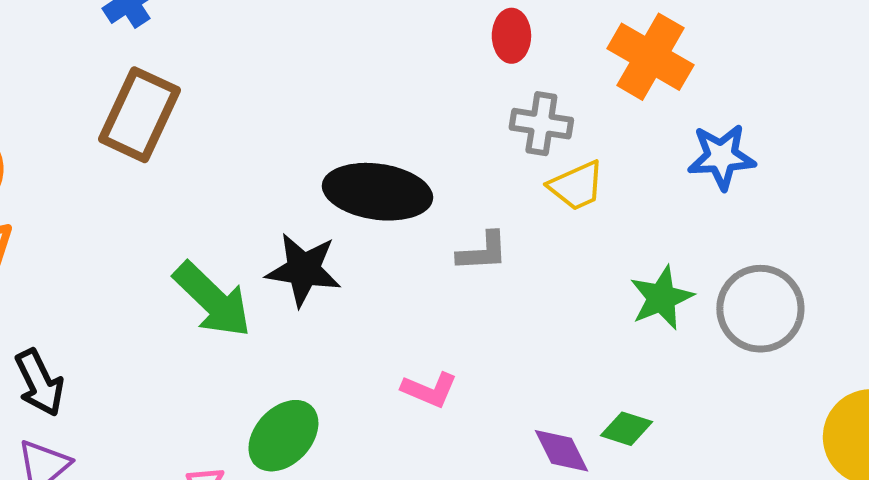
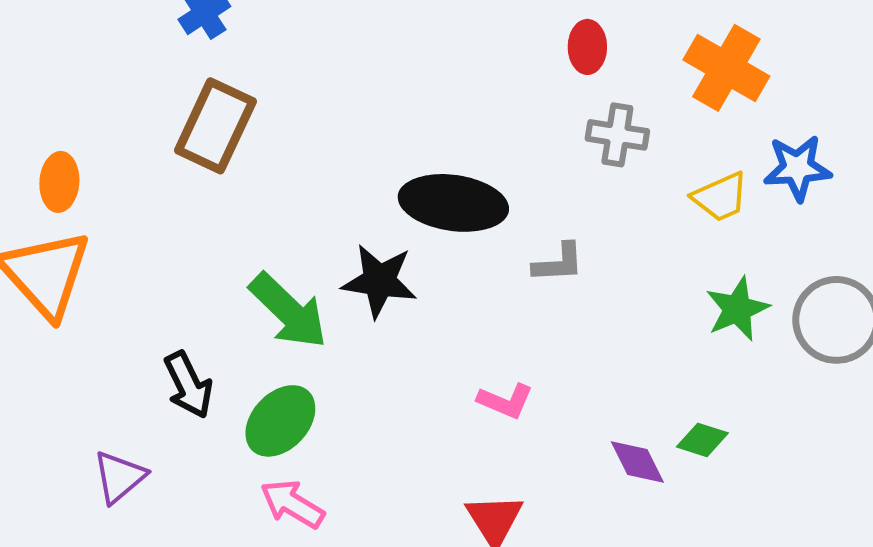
yellow trapezoid: (576, 186) -> (720, 197), moved
black arrow: (39, 383) -> (188, 385), moved
green ellipse: (283, 436) -> (280, 421), moved

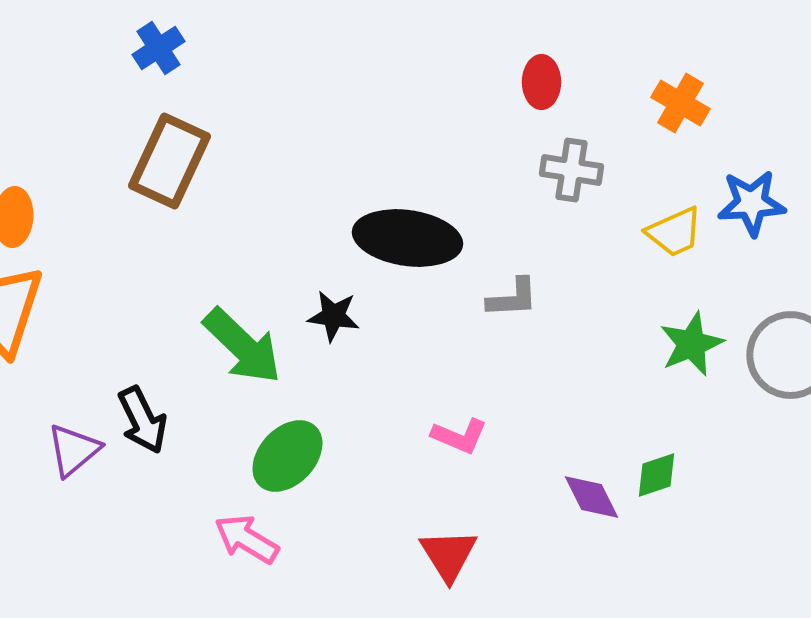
orange cross: (726, 68) -> (680, 103), size x0.7
black star: (379, 281) -> (333, 316), size x0.7
green ellipse: (280, 421) -> (287, 456), moved
green diamond: (702, 440) -> (656, 475), turned -36
purple triangle: (119, 477) -> (73, 450), moved

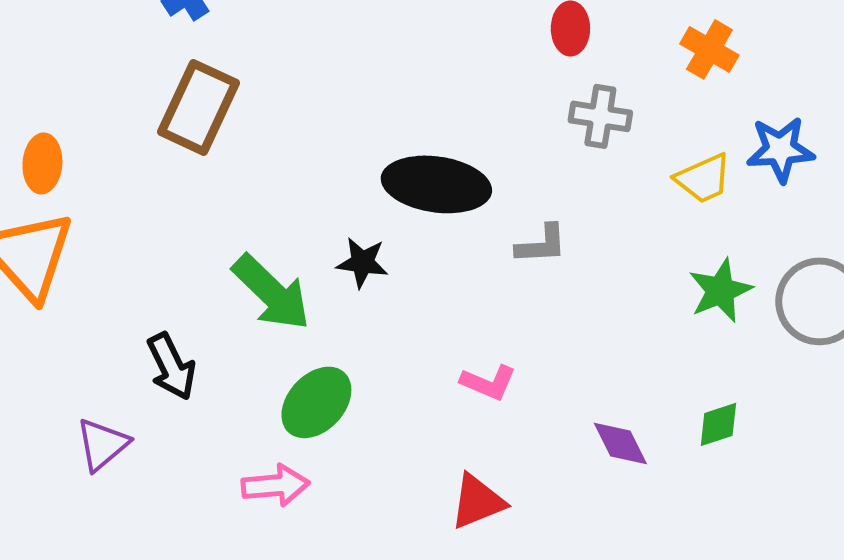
purple triangle: (73, 450) -> (102, 444), moved
green diamond: (656, 475) -> (718, 424), moved
pink arrow: (246, 539) -> (275, 485), turned 144
red triangle: (448, 555) -> (477, 501), turned 40

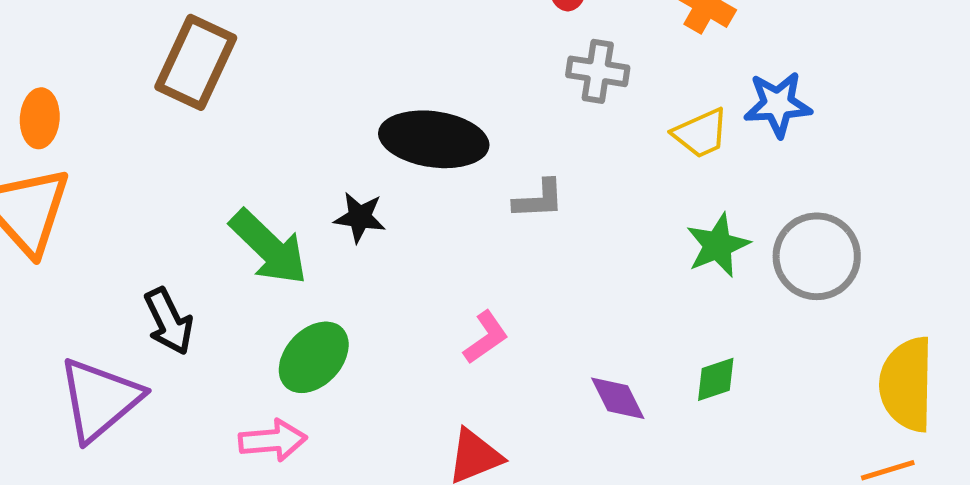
pink L-shape: (488, 382) -> (486, 337), turned -58
purple triangle: (102, 444) -> (100, 399), size x1.6

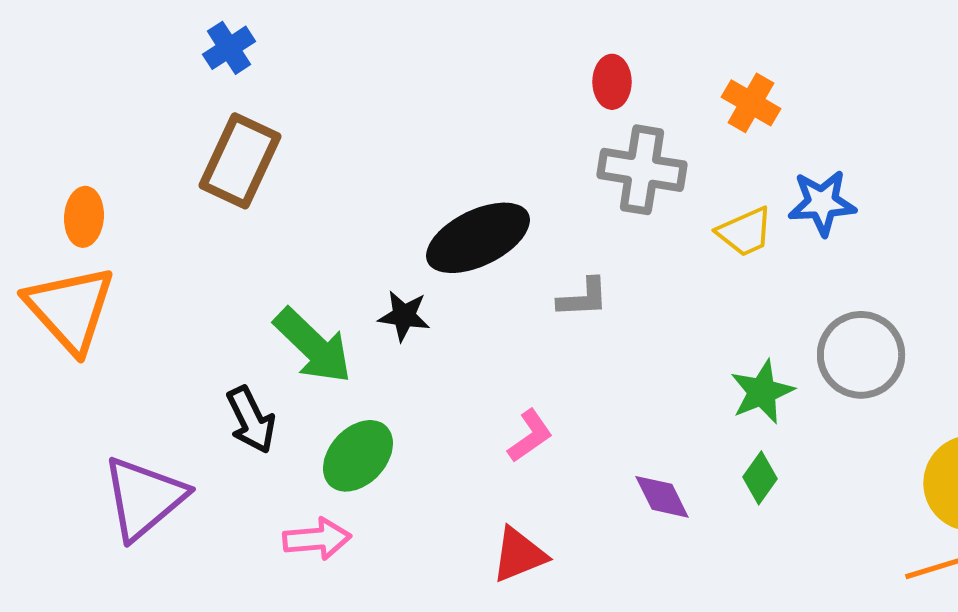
gray cross: (598, 71) -> (642, 170), size x1.4
black ellipse: (434, 139) -> (478, 238), turned -34
green star: (718, 245) -> (762, 392), moved
black arrow: (169, 321) -> (251, 420), moved
green diamond: (716, 379) -> (760, 478), turned -36

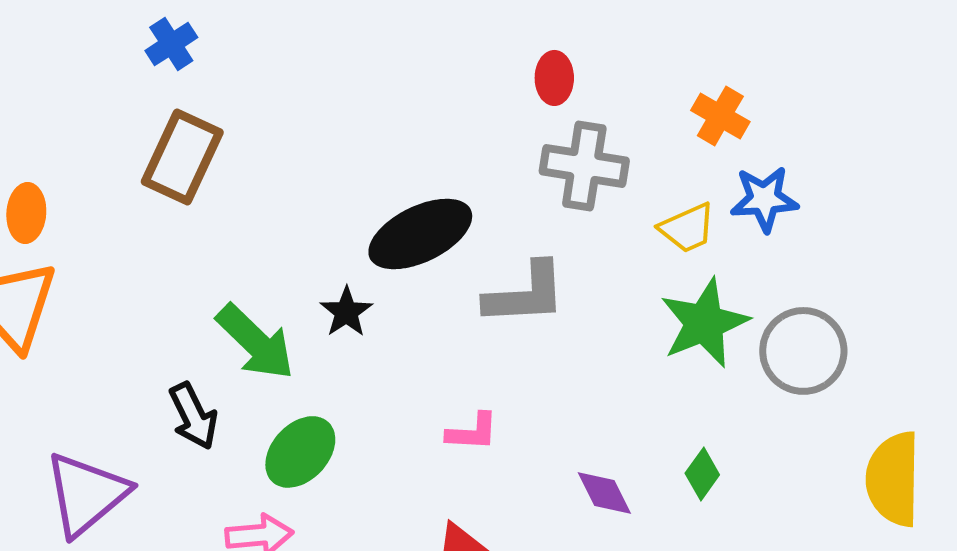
orange cross: (751, 103) -> (720, 116), moved
gray L-shape: (583, 298) -> (525, 294), size x1.6
black star: (404, 316) -> (346, 312), turned 30
green star: (762, 392) -> (704, 323), moved, size x1.4
pink L-shape: (530, 436) -> (472, 432), turned 38

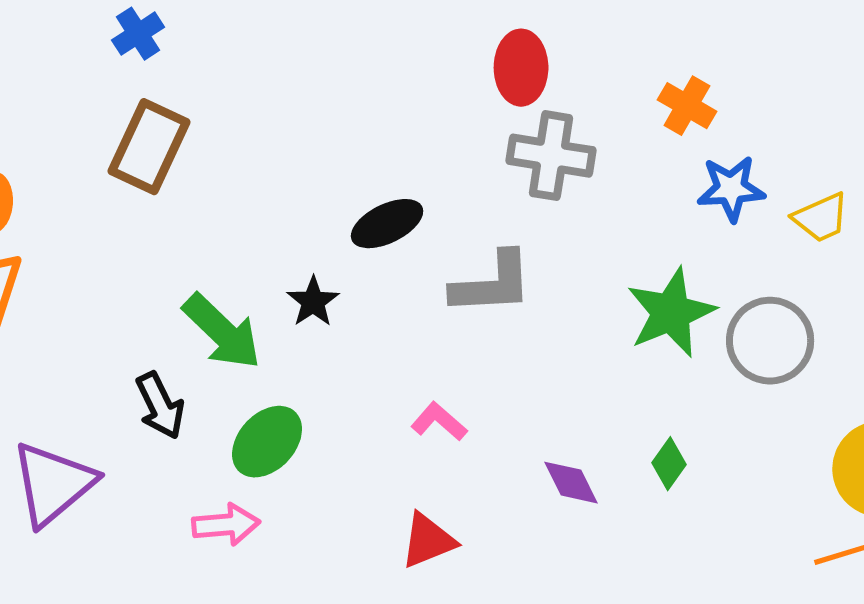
red ellipse: (554, 78) -> (521, 68), size x1.4
yellow trapezoid: (687, 228) -> (821, 218), moved
black ellipse: (420, 234) -> (387, 224), size x0.7
pink L-shape: (472, 432) -> (439, 422), turned -142

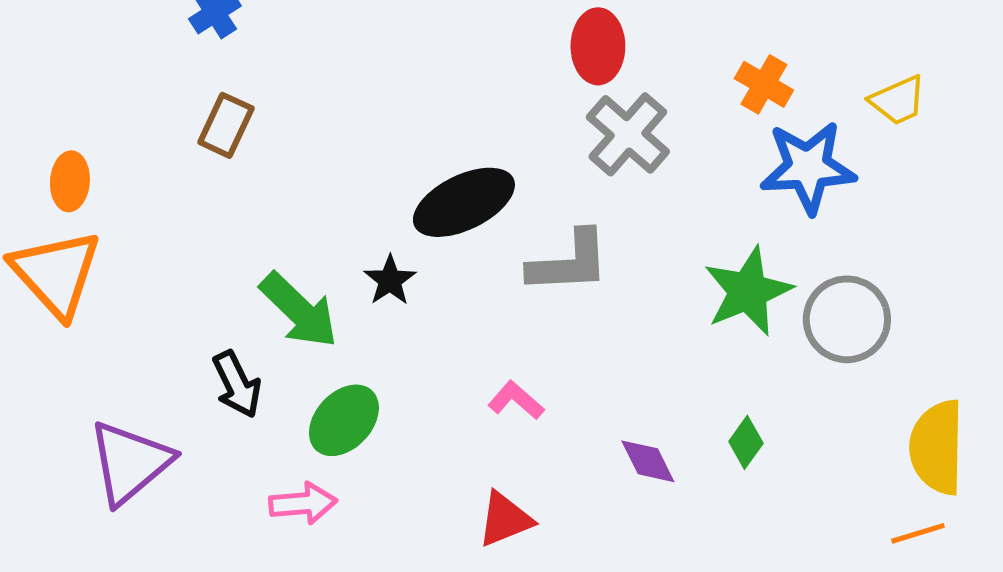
brown rectangle: (149, 147) -> (226, 125), size x0.7
gray cross: (551, 156) -> (628, 134), turned 32
blue star: (731, 189) -> (808, 167), size x1.4
yellow trapezoid: (821, 218) -> (898, 100), moved
black ellipse: (387, 224) -> (464, 202), size x1.4

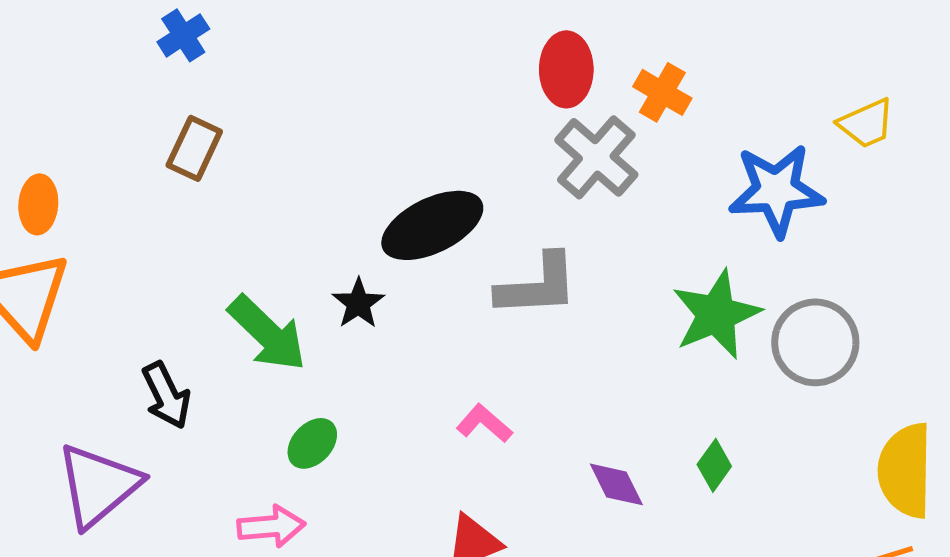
orange cross: (764, 84) -> (662, 92), moved
black arrow: (237, 384) -> (166, 395), moved
green ellipse: (344, 420) -> (312, 443), size x0.7

